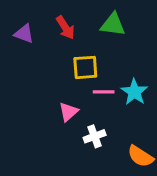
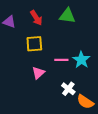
yellow square: (85, 67) -> (34, 44), moved
white cross: (95, 136) -> (68, 89), moved, turned -32

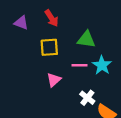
green triangle: (67, 16) -> (86, 39), moved

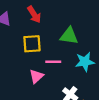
pink line: (80, 65) -> (53, 62), moved
cyan star: (102, 65) -> (85, 62), turned 30

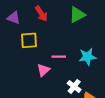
green triangle: (69, 36) -> (77, 15), moved, turned -36
yellow square: (32, 44) -> (29, 40), moved

